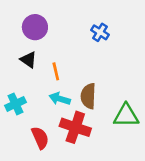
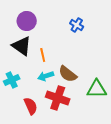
black triangle: (28, 60) -> (22, 46), size x1.5
brown semicircle: (88, 96) -> (68, 74), turned -54
cyan arrow: (60, 99) -> (46, 76), turned -35

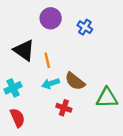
purple circle: (27, 21) -> (51, 18), moved
red cross: (58, 98) -> (64, 108), size x0.6
red semicircle: (31, 106) -> (17, 118), moved

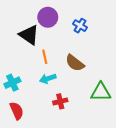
black triangle: (24, 50) -> (29, 35), moved
brown semicircle: (75, 81) -> (75, 63), moved
red cross: (64, 108) -> (60, 101), turned -32

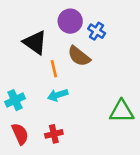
purple circle: (48, 17) -> (70, 21), moved
brown semicircle: (75, 63) -> (79, 56), moved
red cross: (60, 101) -> (54, 134), moved

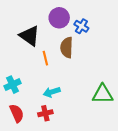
brown semicircle: (79, 56) -> (67, 47), turned 54
cyan arrow: (58, 95) -> (52, 92), moved

